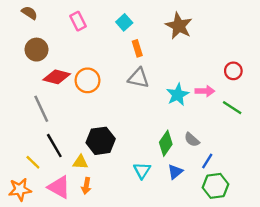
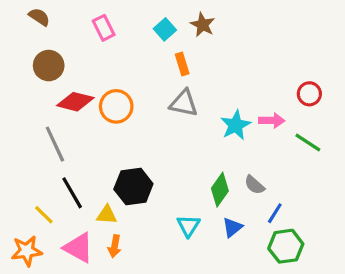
brown star: (179, 26) -> (203, 25), moved, size x0.7

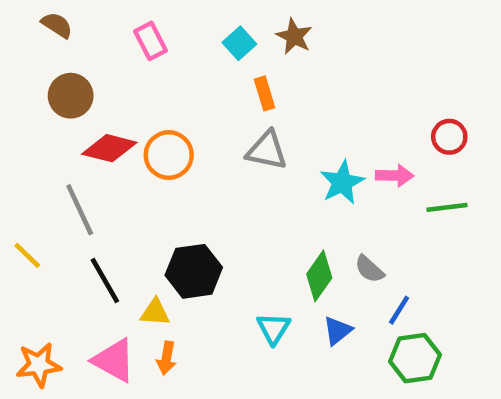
green line: (308, 142) -> (447, 207), turned -40
yellow line: (44, 215) -> (27, 255), moved

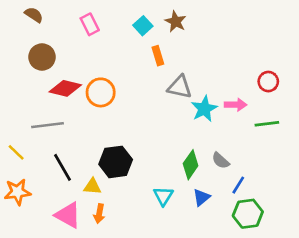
gray triangle: (267, 150) -> (180, 87), moved
gray line: (80, 210) -> (47, 125), turned -72
orange star: (39, 365) -> (17, 192), moved

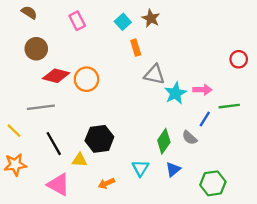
red circle: (268, 82) -> (239, 59), moved
blue line: (238, 185) -> (205, 119), moved
orange arrow: (99, 214) -> (106, 183), moved, turned 56

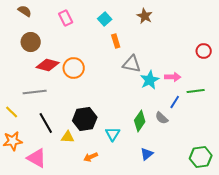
brown star: (151, 18) -> (145, 16), moved
cyan triangle: (140, 168) -> (113, 134), moved
blue triangle: (173, 169) -> (147, 154), moved
green hexagon: (213, 183) -> (201, 157), moved
pink triangle: (58, 185) -> (37, 158), moved

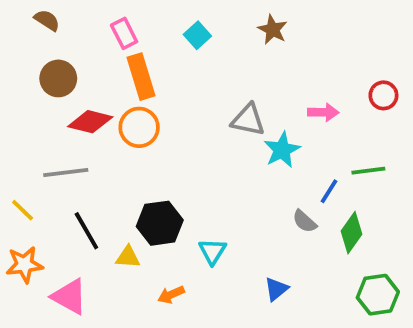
orange rectangle: (116, 41) -> (141, 77), moved, size x1.6
pink arrow: (173, 77) -> (323, 112), moved
green diamond: (140, 121) -> (352, 233), moved

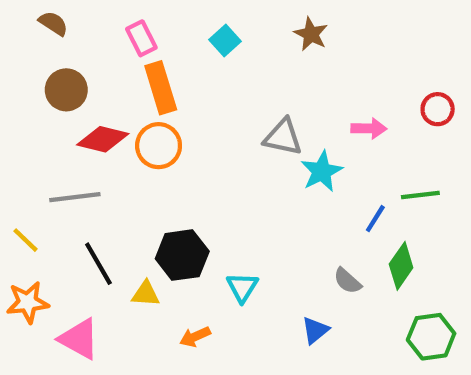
gray semicircle: (305, 221) -> (347, 281), moved

